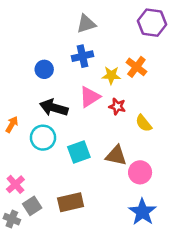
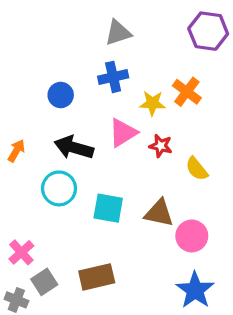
orange arrow: (12, 124) -> (16, 151), moved
cyan square: (79, 152) -> (108, 208), turned 30

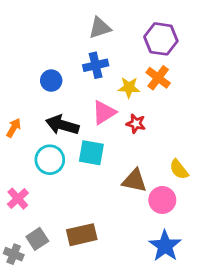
purple hexagon: (208, 31) -> (161, 39), moved
yellow semicircle: (197, 169) -> (179, 169), moved
cyan square: (108, 208) -> (91, 153), moved
pink cross: (21, 252) -> (18, 199), moved

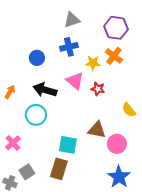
pink triangle: (104, 112) -> (75, 81), turned -48
cyan square: (91, 153) -> (68, 145), moved
yellow semicircle: (179, 169) -> (129, 110), moved
brown rectangle: (82, 235) -> (59, 169), turned -60

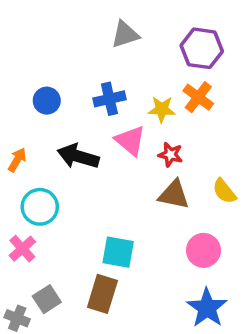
blue cross: (69, 47) -> (109, 99), moved
blue circle: (37, 58) -> (47, 101), moved
cyan circle: (36, 115) -> (40, 207), moved
brown triangle: (97, 130) -> (174, 195), moved

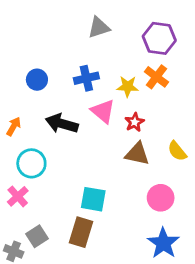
red star: (170, 155) -> (134, 122), turned 30

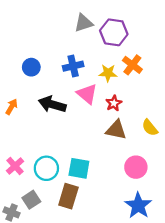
purple hexagon: (159, 38) -> (114, 32), moved
cyan circle: (31, 163) -> (46, 168), moved

